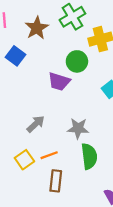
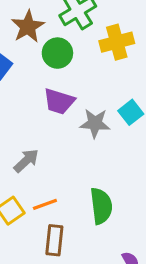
green circle: (77, 61) -> (57, 53), moved
gray star: (78, 128) -> (95, 123), moved

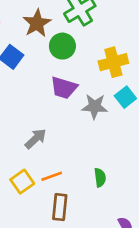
yellow cross: (117, 42) -> (113, 62), moved
green semicircle: (101, 206) -> (100, 178), size x0.6

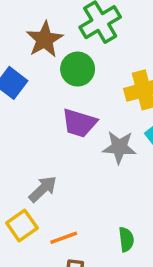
yellow square: (22, 182) -> (22, 225), moved

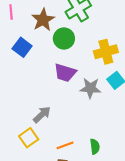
orange line: (64, 238) -> (65, 145), moved

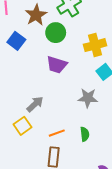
gray star: (90, 88) -> (88, 98), moved

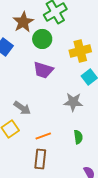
gray arrow: (35, 104) -> (22, 108), turned 78
green semicircle: (85, 134) -> (78, 137), moved

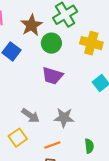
yellow cross: (80, 51) -> (91, 43), moved, turned 30
gray star: (73, 102) -> (64, 118), moved

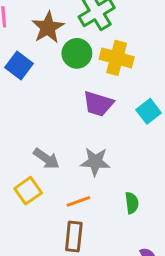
yellow cross: (91, 43) -> (117, 58), moved
purple trapezoid: (52, 76) -> (98, 104), moved

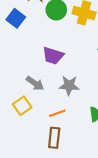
purple trapezoid: (98, 104) -> (53, 56), moved

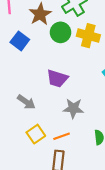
gray arrow: (35, 83) -> (26, 102), moved
yellow square: (22, 106) -> (36, 134), moved

